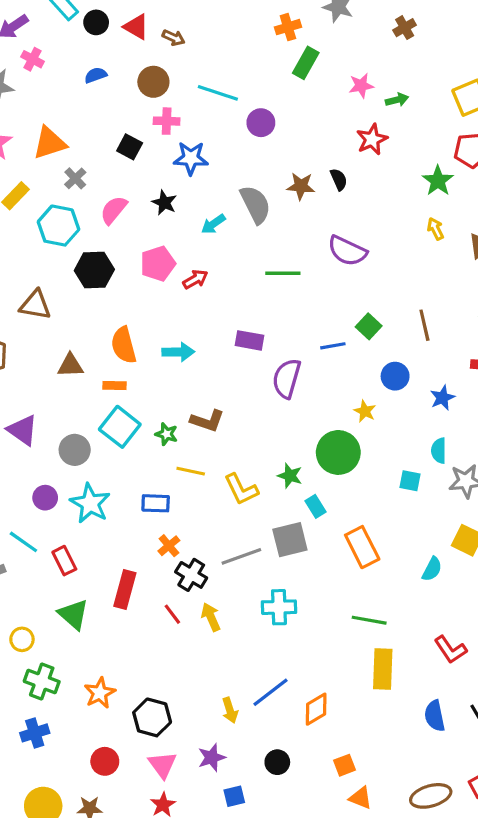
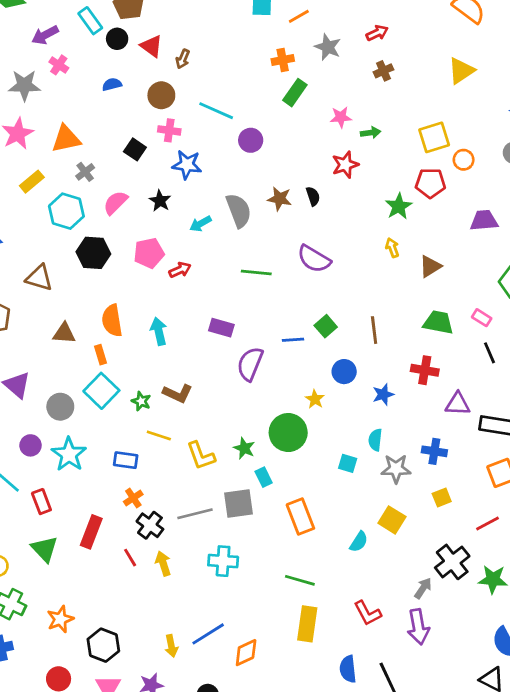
brown arrow: (174, 38) -> (183, 59), turned 84
cyan arrow: (178, 352) -> (159, 331), turned -108
orange rectangle: (115, 386) -> (101, 355), turned 66

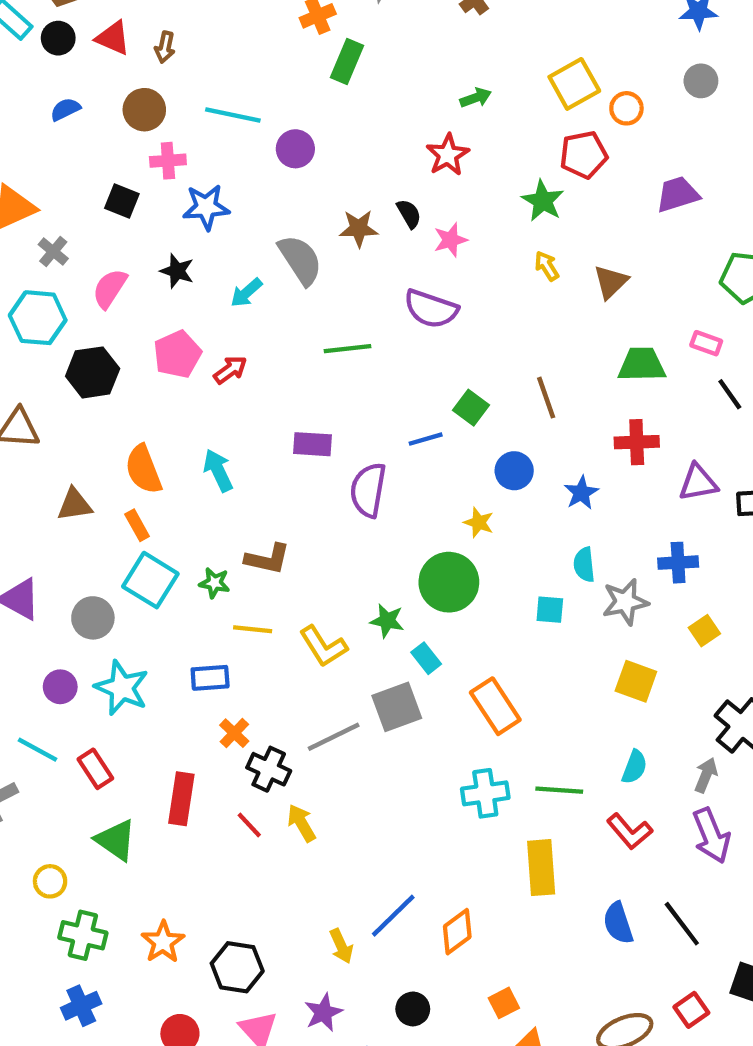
pink star: (341, 117) -> (450, 240), moved
cyan semicircle: (359, 542) -> (634, 767), moved
cyan cross: (223, 561) -> (485, 793), moved
green line: (300, 580) -> (559, 790), moved

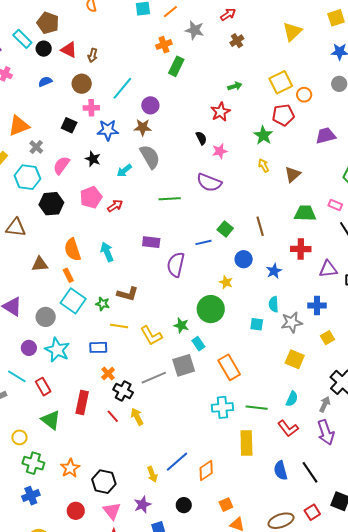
cyan line: (233, 115) -> (122, 88), turned -65
brown star: (359, 228) -> (143, 127), moved

